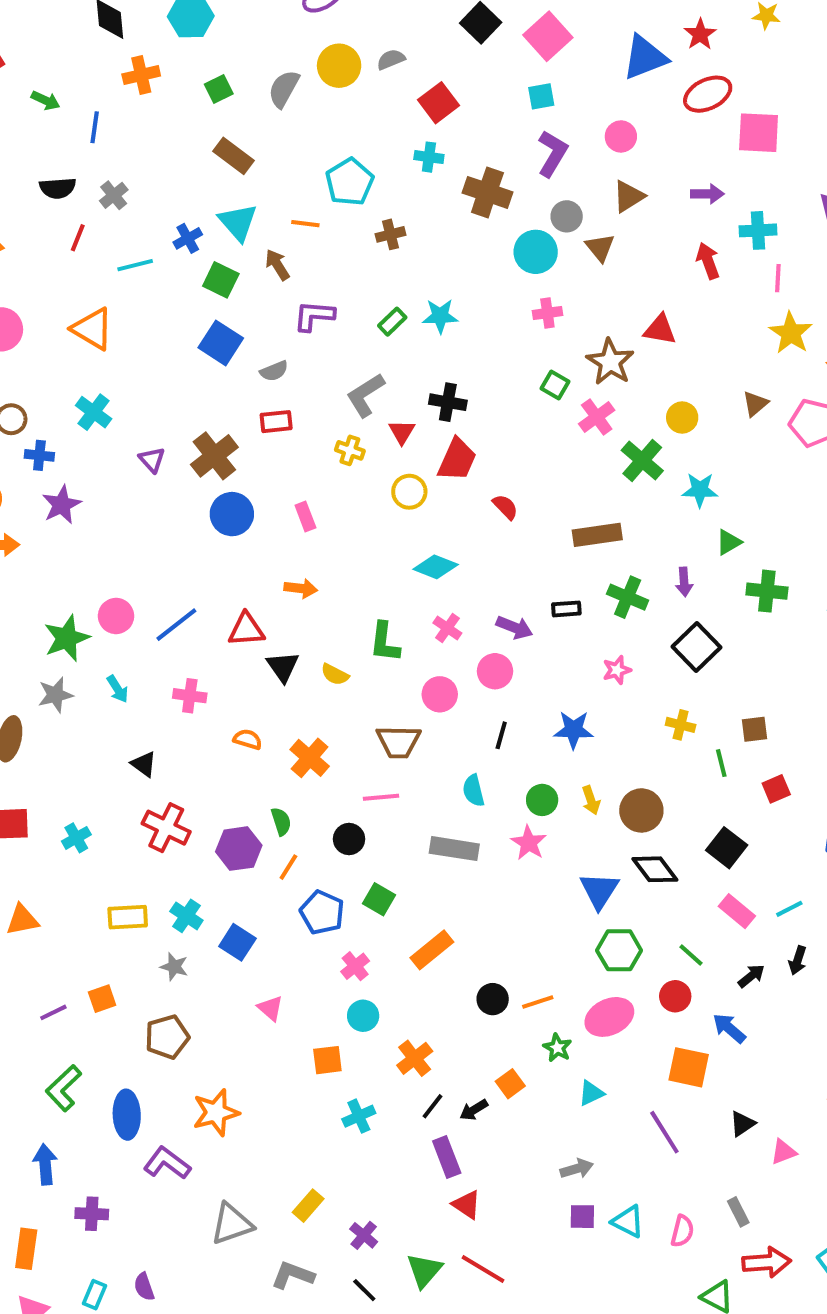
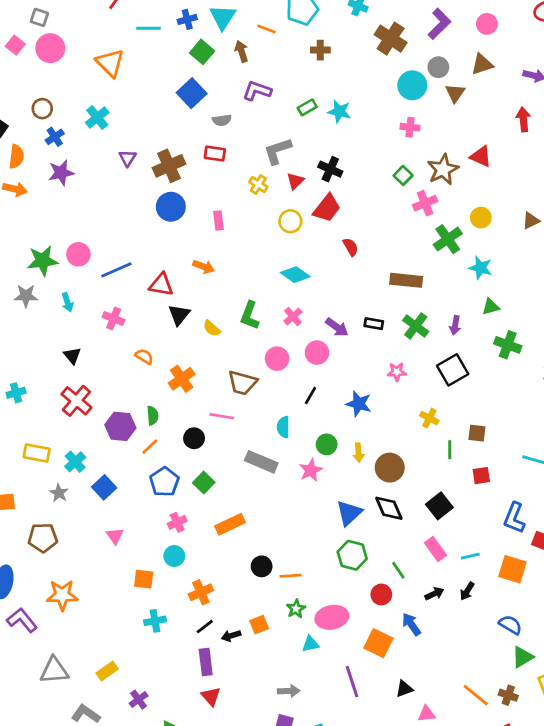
blue cross: (39, 455) -> (55, 137), turned 36
pink ellipse: (609, 1017) -> (332, 617), moved

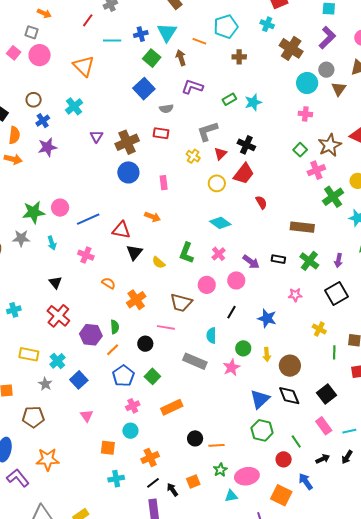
cyan star: (339, 111) -> (253, 102), turned -30
black arrow: (231, 636) -> (172, 490), turned 72

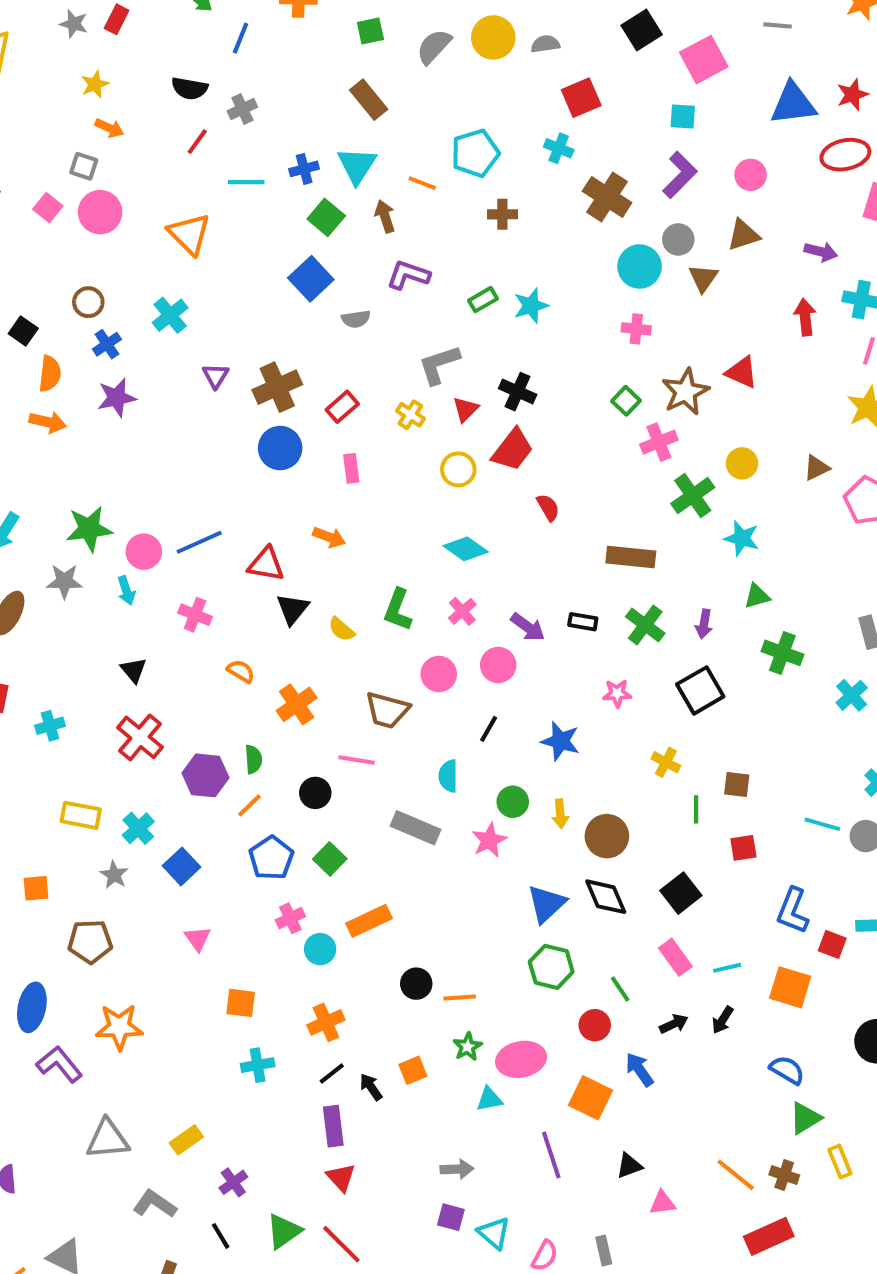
red rectangle: (161, 133) -> (342, 407), moved, turned -49
pink circle: (60, 208) -> (144, 552), moved
cyan circle: (130, 431) -> (320, 949), moved

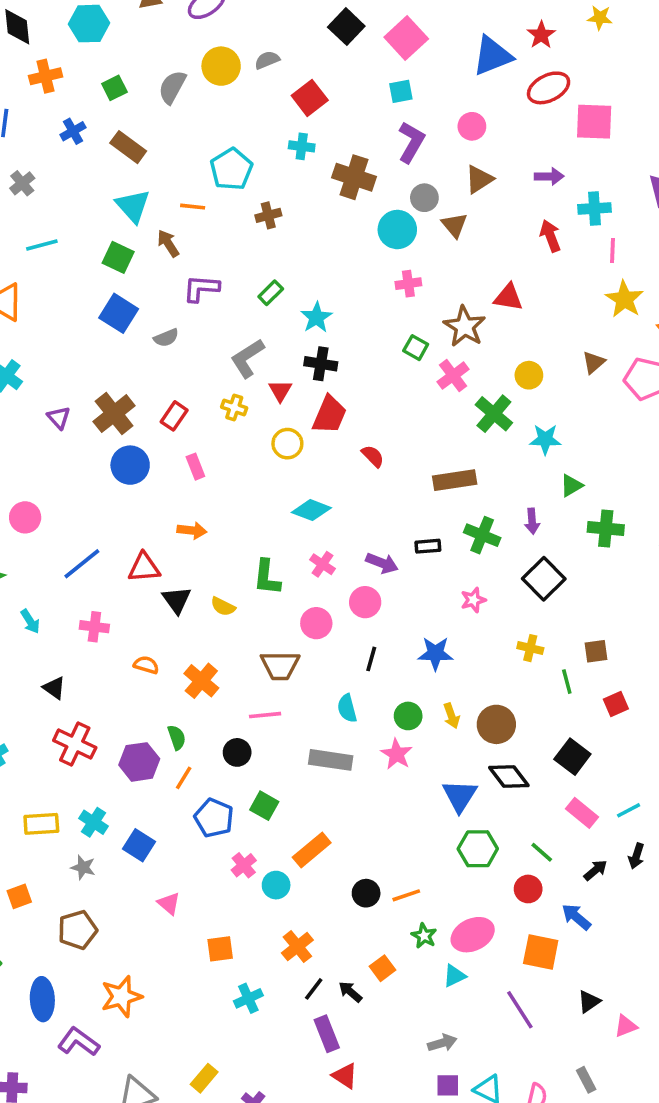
blue cross: (304, 169) -> (73, 131), moved
cyan star: (531, 306) -> (316, 317), moved
pink circle: (144, 552) -> (25, 517), moved

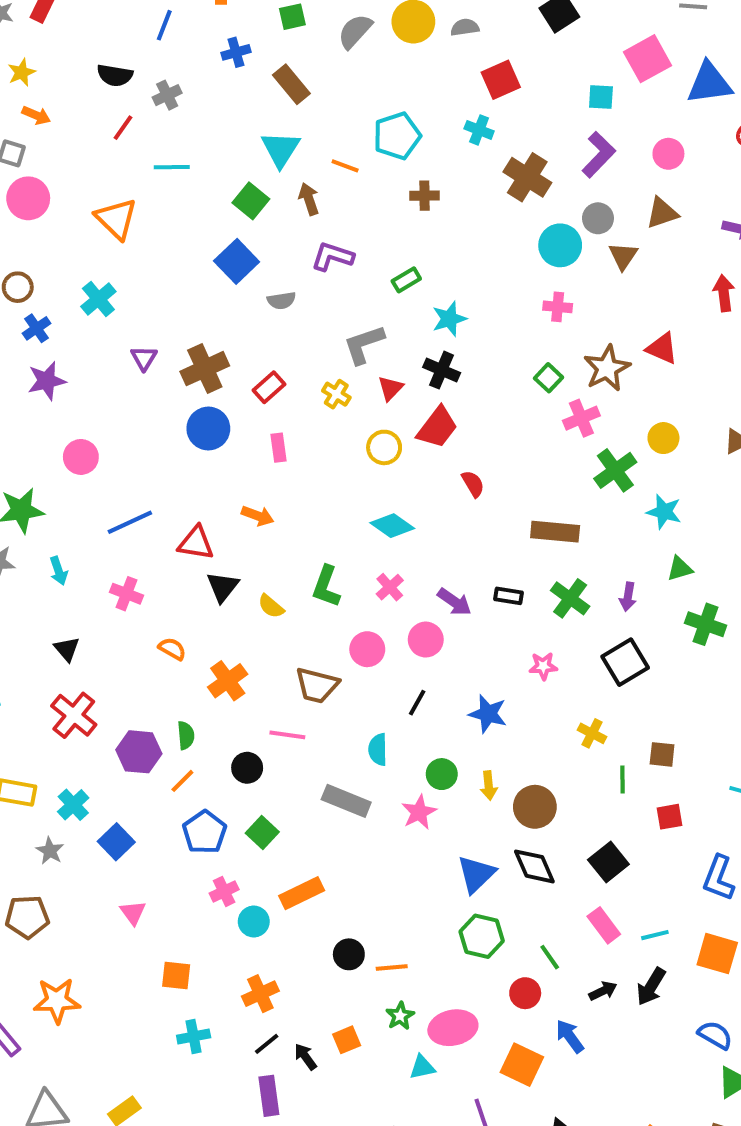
pink square: (406, 38) -> (648, 59), moved
black arrow: (636, 856) -> (651, 987), size x1.4

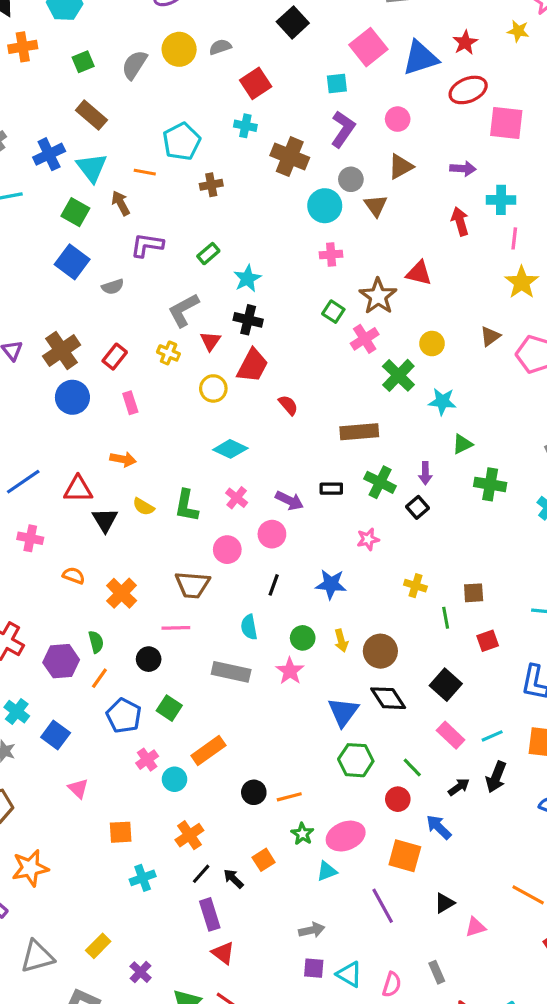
blue cross: (236, 52) -> (49, 154), moved, size x1.4
yellow semicircle: (271, 606) -> (143, 507), moved
black square: (625, 662) -> (418, 507), moved, size x0.6

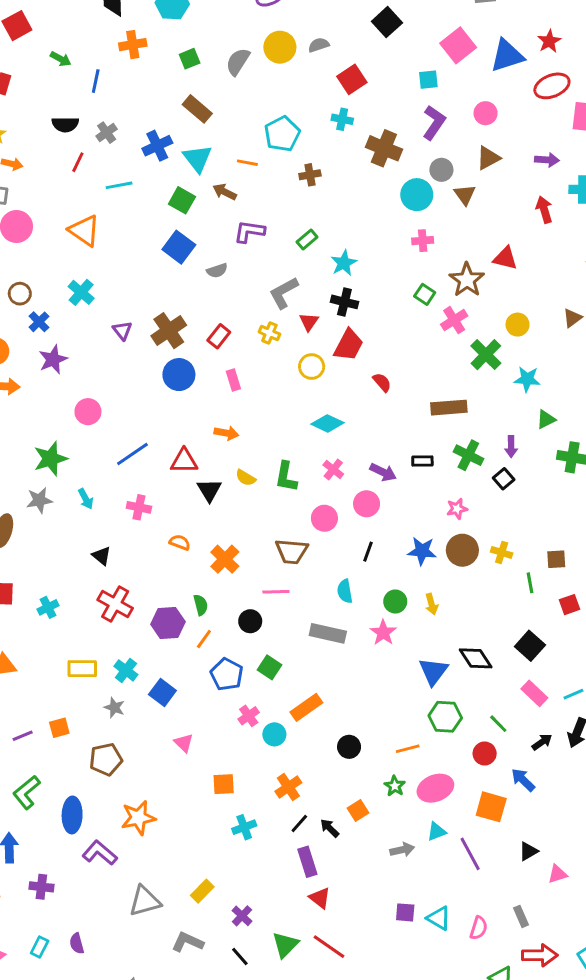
brown arrow: (121, 203) -> (225, 192), turned -35
brown circle: (380, 651) -> (462, 550), moved
orange line: (289, 797) -> (408, 749), moved
cyan triangle: (327, 871) -> (437, 832), moved
gray arrow: (312, 930) -> (402, 850), moved

